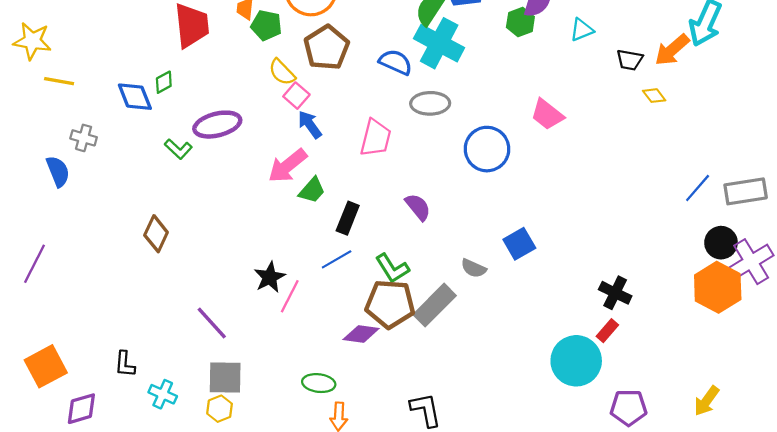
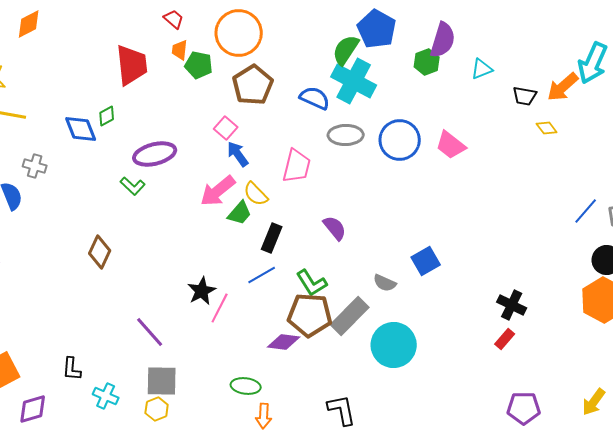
yellow semicircle: (282, 72) -> (256, 194), moved
green L-shape: (178, 149) -> (133, 186), moved
blue circle: (487, 149) -> (400, 140), moved
cyan circle: (576, 361) -> (394, 345), moved

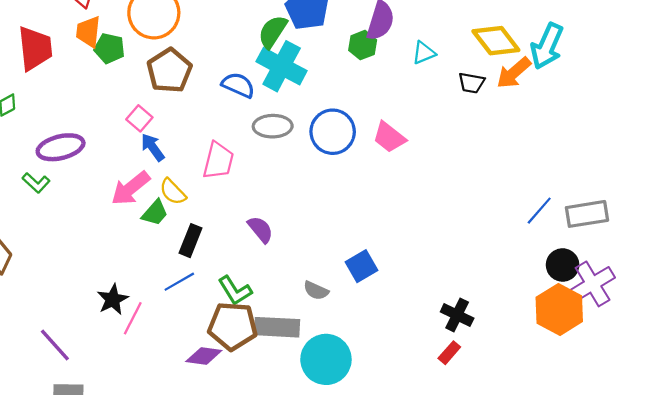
orange trapezoid: (180, 50) -> (88, 32), size x1.4
yellow diamond: (547, 128) -> (496, 41), moved, size x2.0
gray rectangle: (350, 316) -> (277, 327), turned 48

